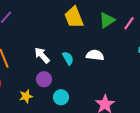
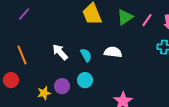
purple circle: (44, 79) -> (62, 86), moved
cyan circle: (61, 97) -> (85, 80), moved

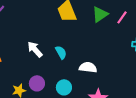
white semicircle: (113, 52) -> (88, 67), moved
cyan circle: (85, 80) -> (64, 87), moved

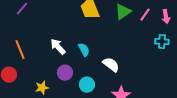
white semicircle: (88, 67) -> (111, 65), turned 30
purple circle: (37, 83) -> (65, 73), moved

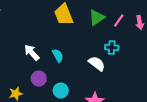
cyan cross: (162, 42) -> (112, 48), moved
white semicircle: (111, 65) -> (97, 64), moved

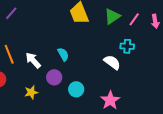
white arrow: (32, 53) -> (33, 60), moved
cyan semicircle: (58, 56) -> (63, 54), moved

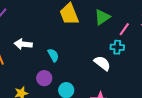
pink line: (134, 19) -> (124, 29), moved
white arrow: (33, 60) -> (23, 44), moved, turned -42

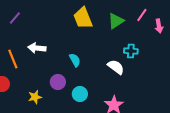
pink line: (124, 29) -> (142, 15), moved
cyan semicircle: (53, 55) -> (75, 60), moved

